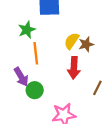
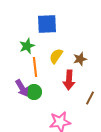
yellow semicircle: (72, 41) -> (56, 56), moved
green circle: (35, 90) -> (34, 92), moved

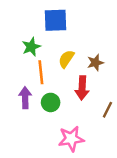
purple arrow: (22, 88) -> (25, 98), turned -150
green circle: (34, 92) -> (51, 102), moved

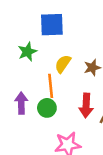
orange line: (41, 72) -> (51, 86), moved
red arrow: (82, 88) -> (86, 105), moved

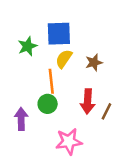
blue square: (52, 25) -> (59, 34), moved
purple arrow: (21, 103) -> (21, 119), moved

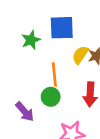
yellow semicircle: (64, 59) -> (80, 55), moved
purple arrow: (21, 119) -> (25, 112), turned 140

